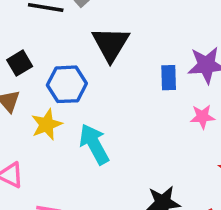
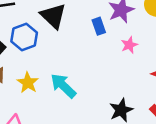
blue hexagon: (67, 84) -> (24, 37), moved

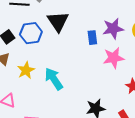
pink star: (129, 45) -> (114, 58), size x1.5

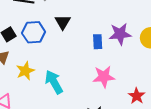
black triangle: (58, 21) -> (63, 22), size x0.7
pink star: (114, 58) -> (104, 77), moved

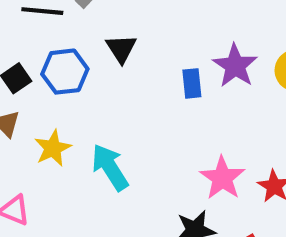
purple star: (120, 34) -> (235, 66), turned -30
pink star: (104, 77) -> (222, 178), moved, turned -30

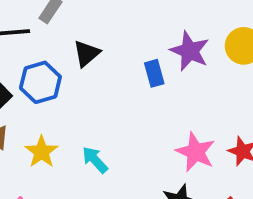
black triangle: (121, 49) -> (87, 53), turned 32
cyan arrow: (110, 167) -> (95, 160), size x0.7

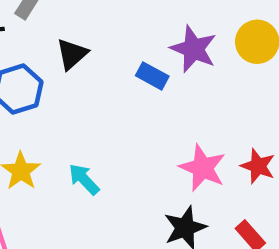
blue rectangle: (154, 73) -> (152, 76), turned -45

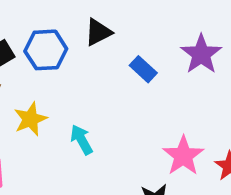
blue rectangle: (152, 76) -> (143, 69), moved

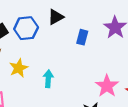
blue rectangle: (143, 69) -> (82, 37), turned 64
cyan arrow: (81, 140) -> (48, 79), turned 35

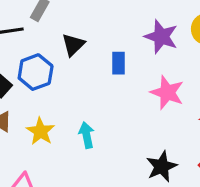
pink star: (107, 86) -> (167, 92), moved

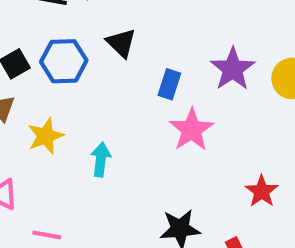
black triangle: (73, 45) -> (121, 43), turned -50
pink star: (167, 92) -> (192, 130), moved

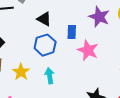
blue hexagon: (64, 61) -> (45, 45), moved

